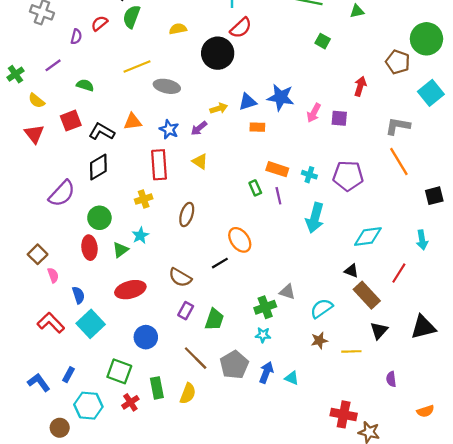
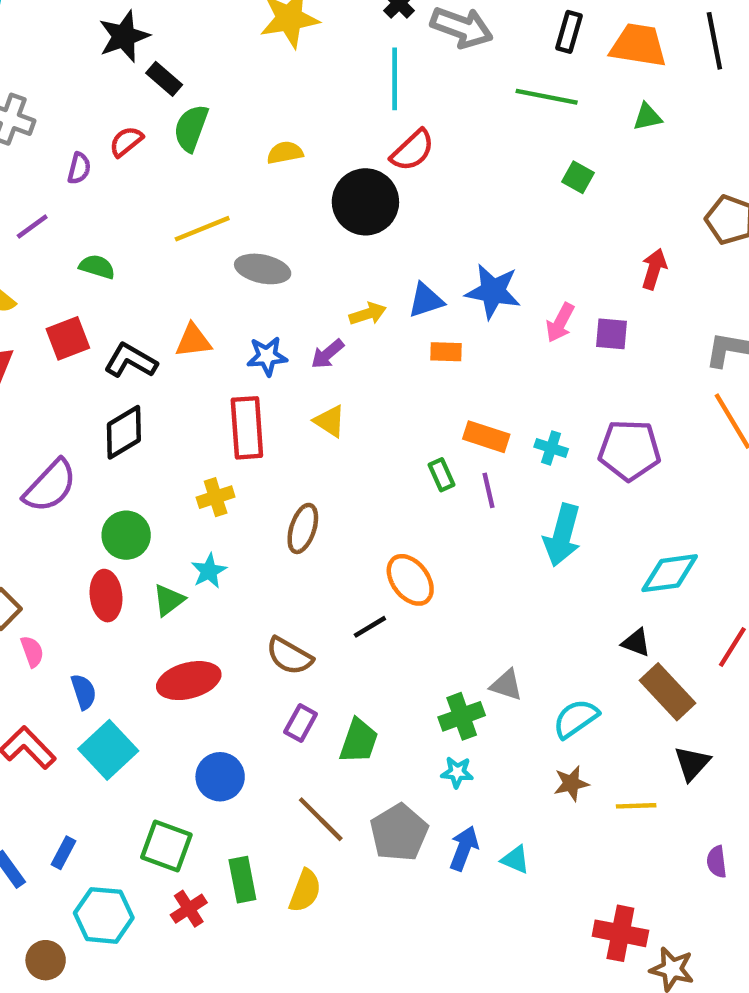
blue star: (169, 129) -> (267, 356), turned -30

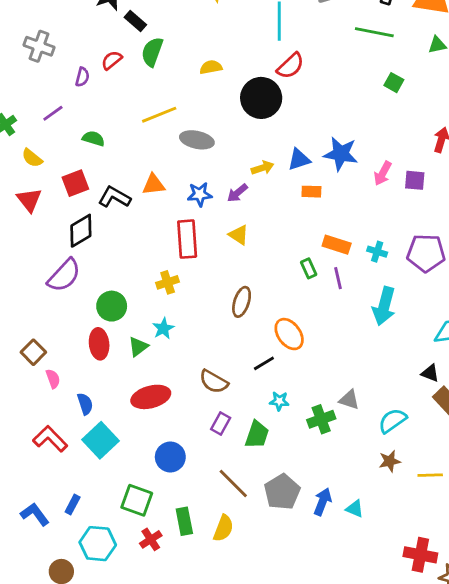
black diamond: (124, 432) -> (81, 231), moved
brown ellipse: (303, 528) -> (242, 302), moved
cyan star: (457, 772) -> (279, 401), moved

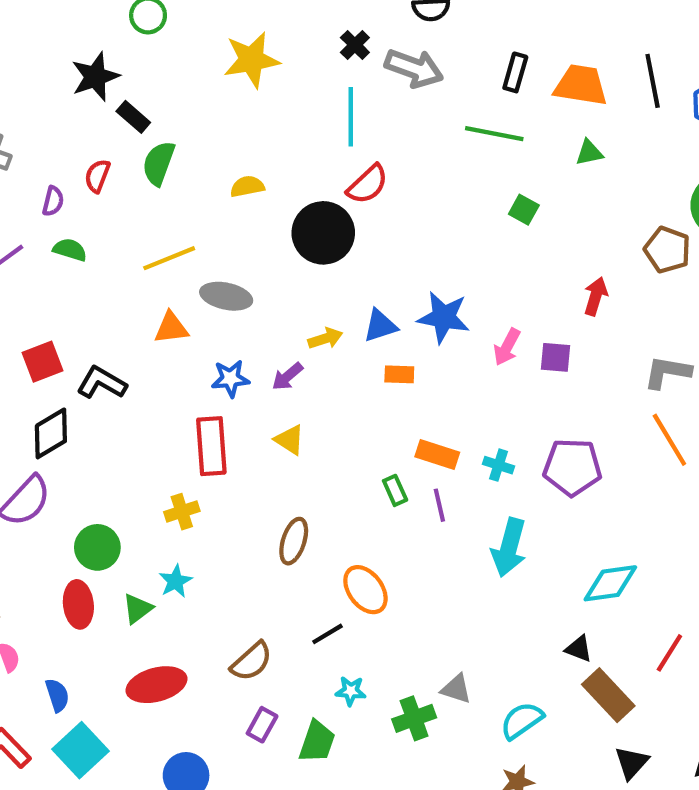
red semicircle: (112, 60) -> (97, 176), turned -30
green semicircle: (93, 138) -> (70, 250), moved
orange triangle: (154, 185) -> (171, 328), moved
brown semicircle: (214, 382) -> (251, 661), turned -72

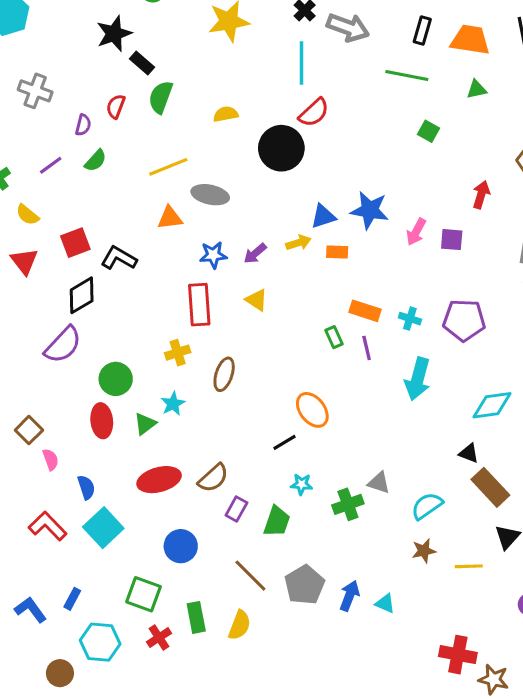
green semicircle: (70, 250) -> (96, 161), turned 115
yellow arrow: (325, 338) -> (298, 243), moved
brown ellipse: (294, 541) -> (224, 374), moved
brown semicircle: (251, 661) -> (213, 478), moved

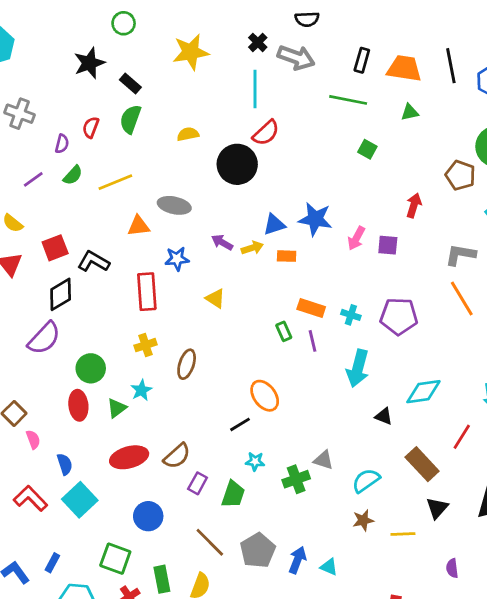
black rectangle: (142, 63) -> (130, 84), moved
yellow line: (168, 167) -> (115, 182), moved
purple arrow: (255, 254) -> (222, 242), moved, turned 70
red rectangle: (199, 305) -> (147, 292), moved
black triangle: (469, 453) -> (384, 416), moved

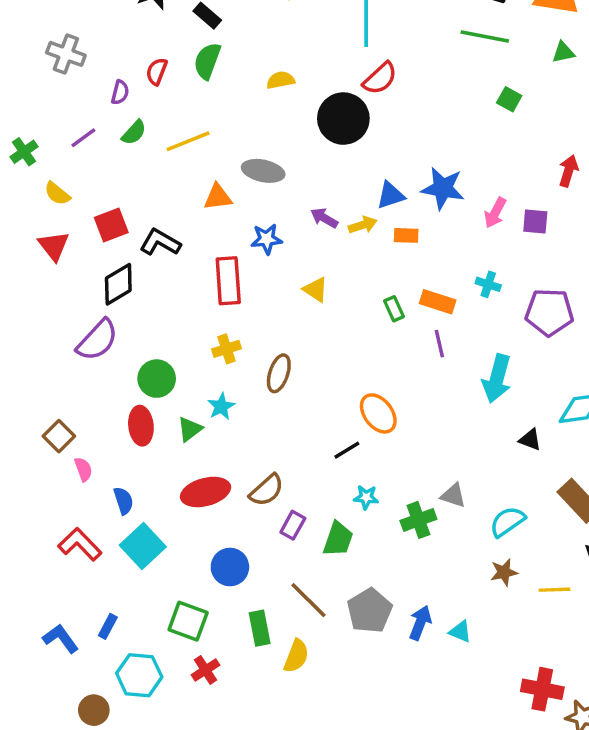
cyan cross: (351, 315) -> (488, 284), moved
green rectangle: (284, 331) -> (394, 309), moved
green rectangle: (162, 579) -> (260, 628), moved

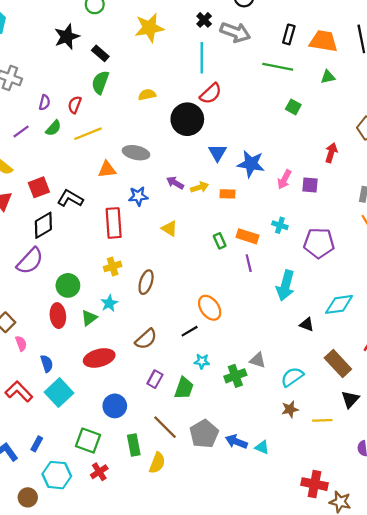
red semicircle: (157, 71) -> (75, 105), moved
blue triangle: (390, 195) -> (217, 153), moved, turned -42
brown semicircle: (267, 490) -> (146, 339), moved
blue arrow: (420, 623) -> (236, 442), turned -90

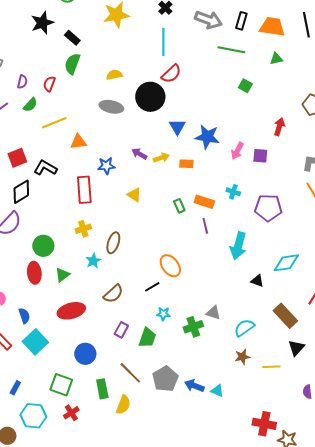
gray arrow: (235, 32) -> (208, 20), moved
yellow line: (88, 134) -> (54, 123), moved
gray ellipse: (136, 153) -> (111, 107), moved
cyan star: (109, 303) -> (93, 261), moved

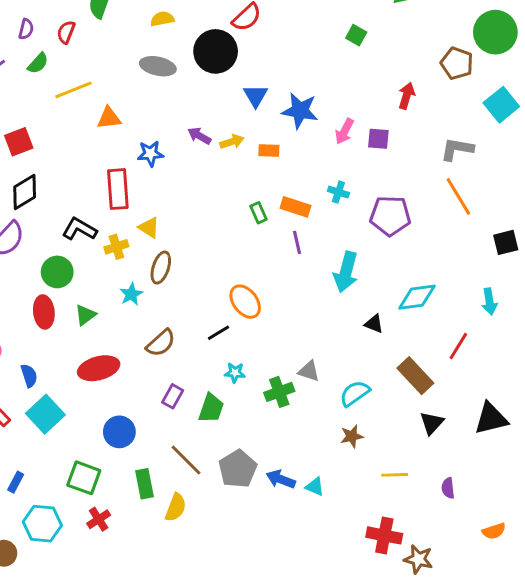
black L-shape: (45, 168) -> (79, 229), moved
yellow triangle: (134, 195) -> (149, 228), moved
yellow line: (271, 367) -> (395, 475), moved

